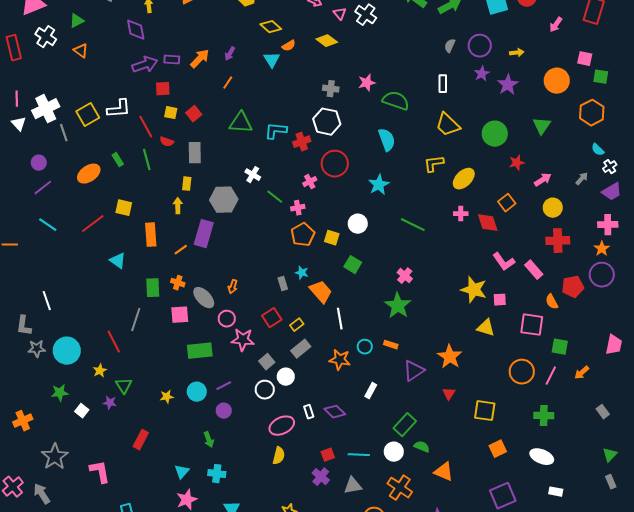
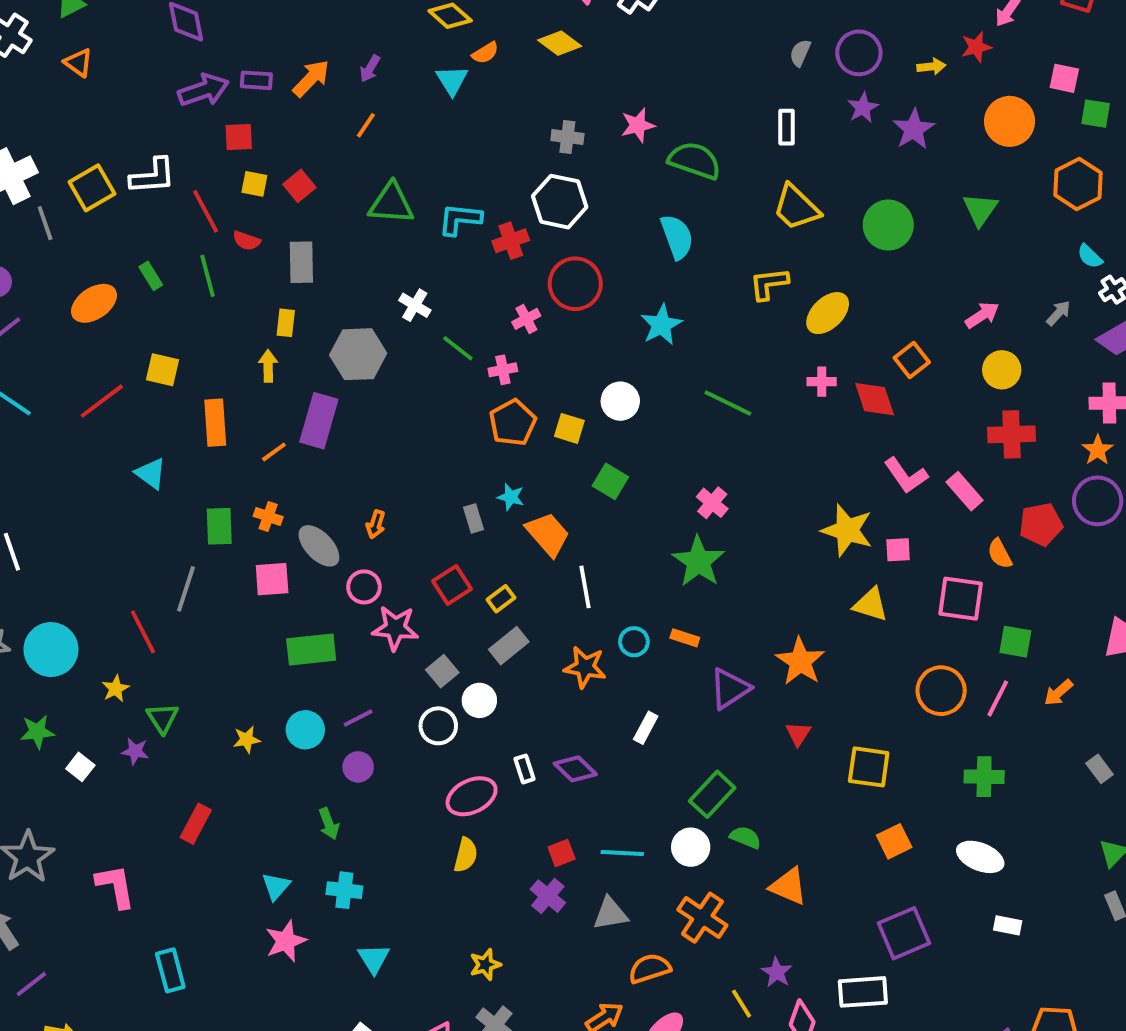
red star: (517, 163) -> (976, 47), moved

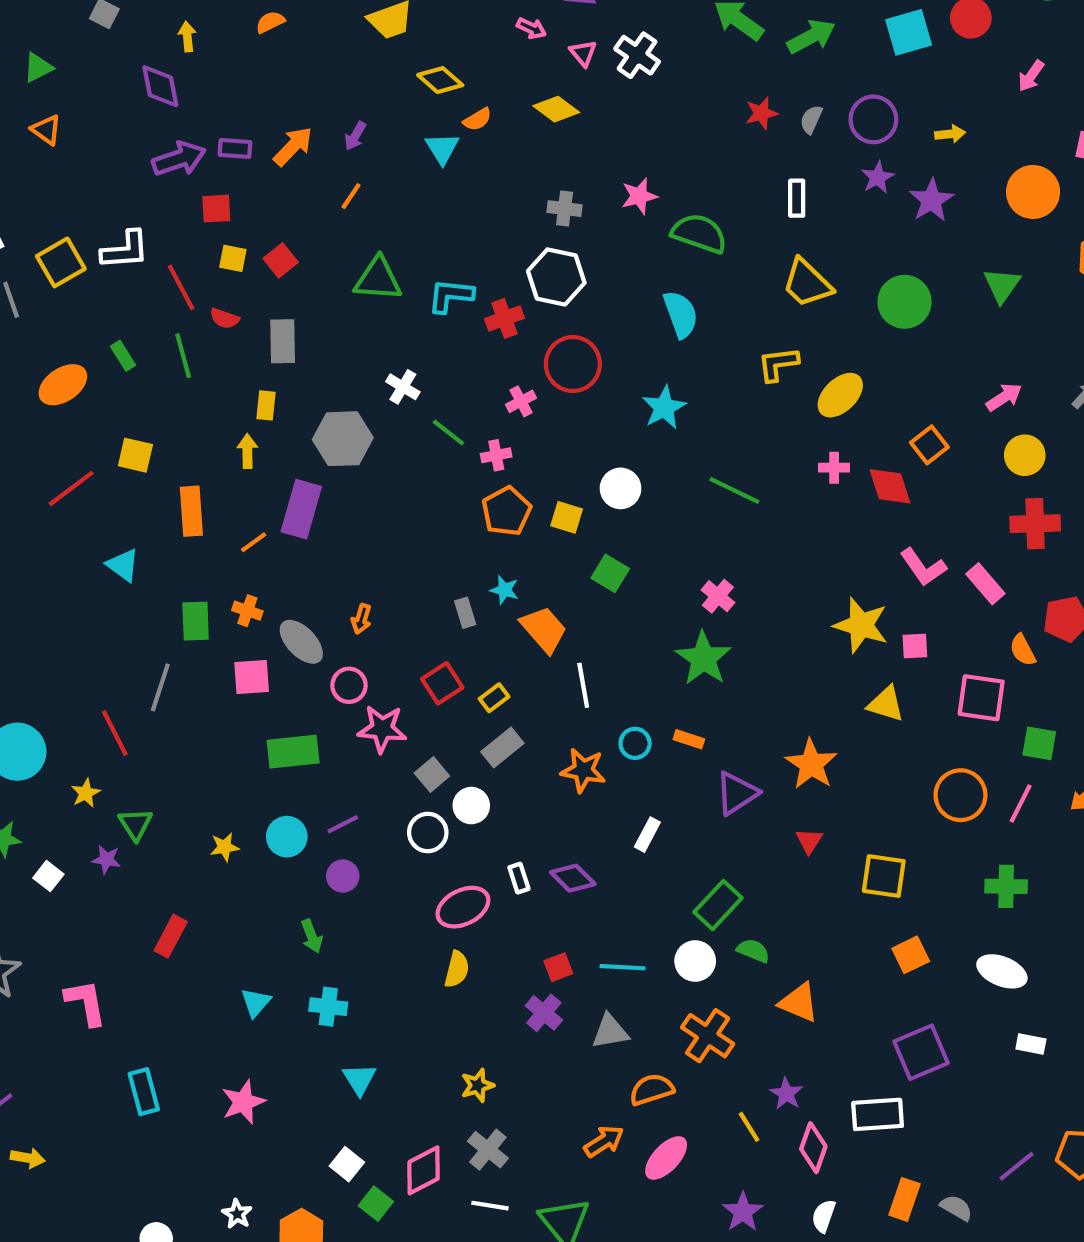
red star: (976, 47) -> (761, 113), moved
pink star: (286, 941) -> (243, 1102), moved

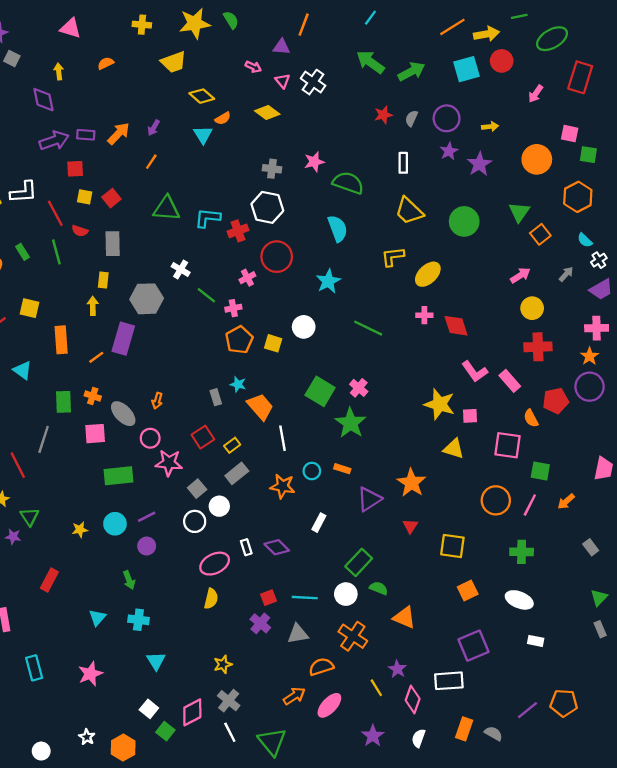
orange square: (929, 445) -> (540, 234), moved
green square: (610, 573) -> (320, 391), moved, size x1.4
white line: (490, 1206) -> (230, 732), turned 54

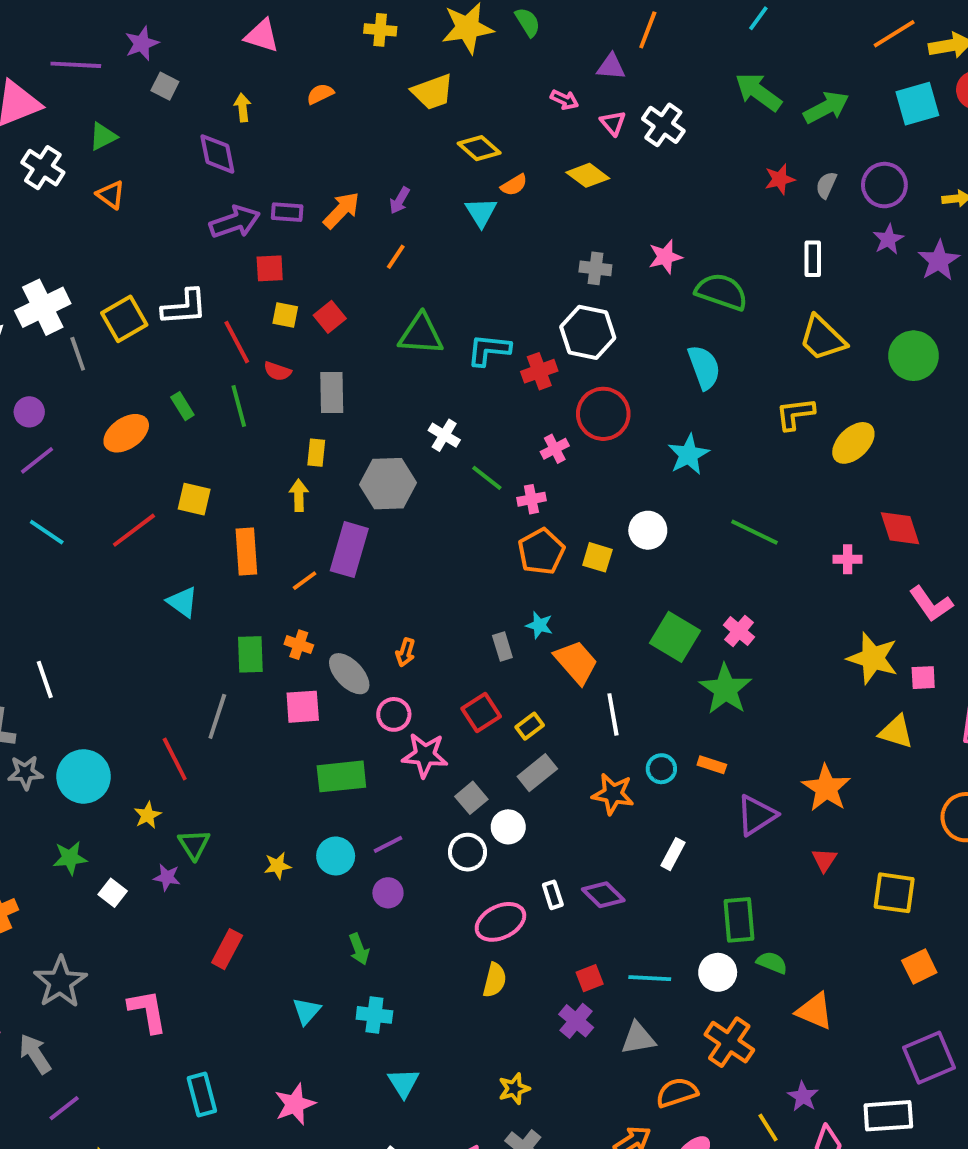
pink cross: (424, 315) -> (848, 559), moved
green rectangle: (359, 562) -> (739, 920), turned -48

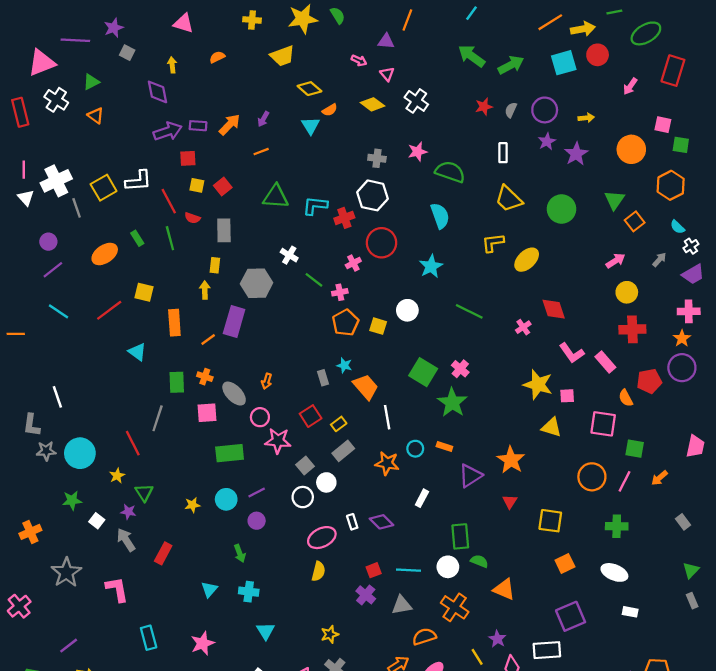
white cross: (663, 125) -> (416, 101), moved
orange line: (396, 257) -> (261, 152), turned 35
pink cross: (848, 559) -> (523, 327), turned -35
gray arrow: (35, 1054) -> (126, 540), moved

